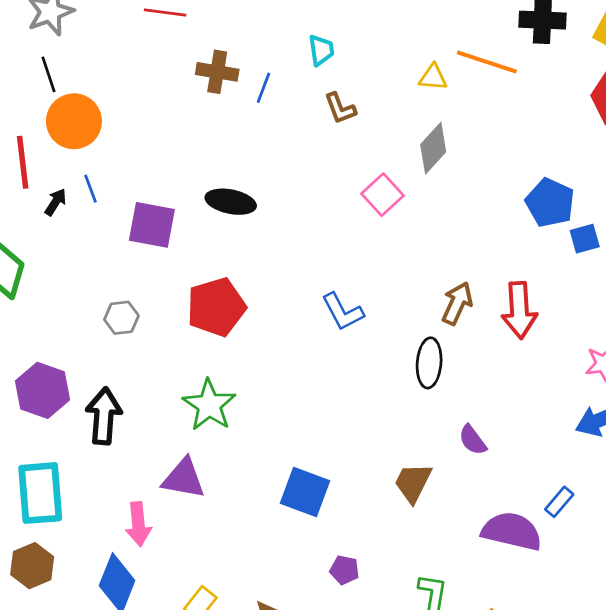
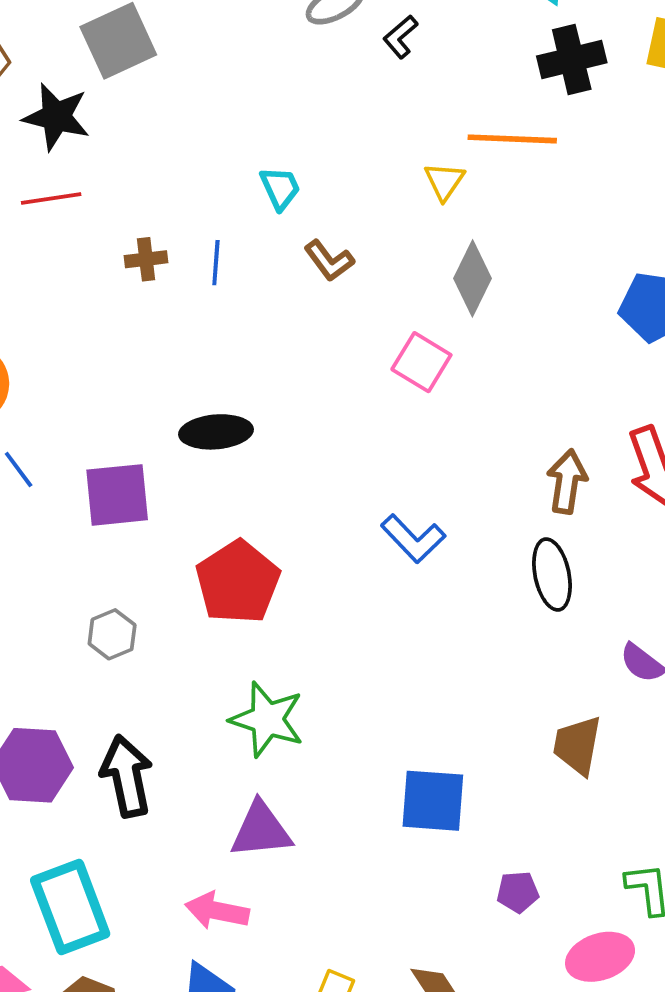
brown cross: (217, 72) -> (146, 259), size x0.7
yellow triangle: (433, 77) -> (444, 181), turned -44
pink arrow: (138, 524) -> (217, 911), turned 123

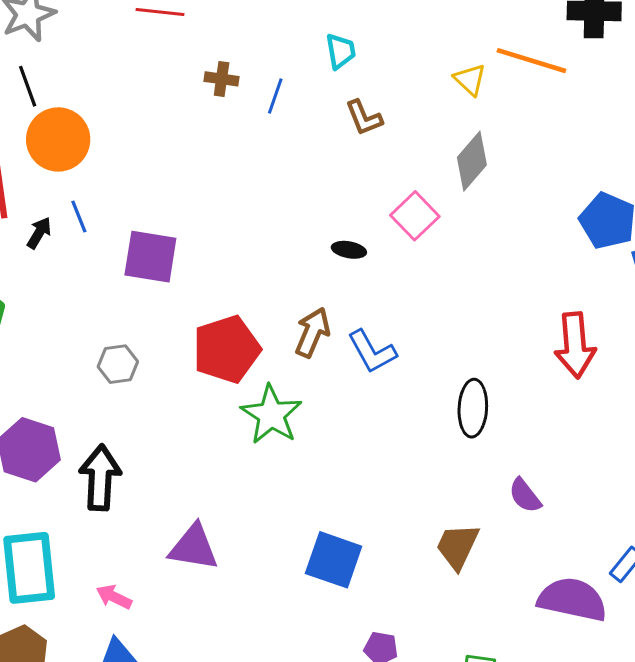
yellow triangle: (444, 181) -> (470, 80), turned -36
black ellipse: (216, 432) -> (349, 250), moved, size x0.6
brown arrow: (567, 482) -> (312, 332), moved
green star: (267, 719) -> (271, 415), moved
pink arrow: (217, 911) -> (114, 597), moved, size x0.7

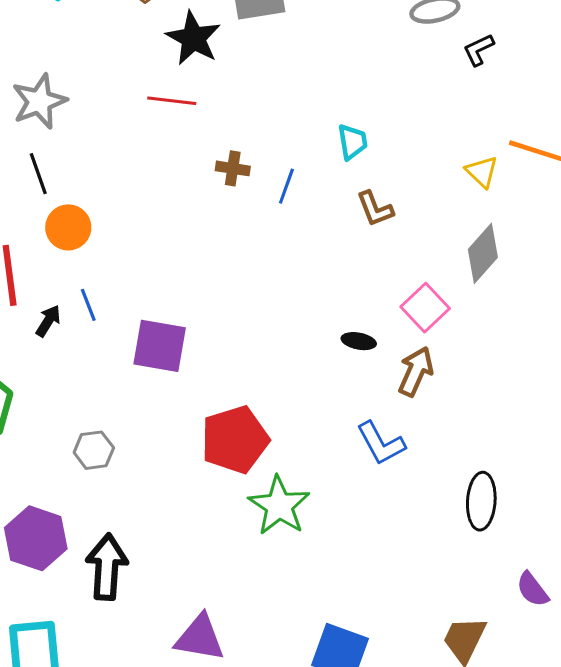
orange circle: (58, 139) -> (68, 227), size x0.7
brown arrow: (312, 332) -> (416, 371), moved
gray hexagon: (118, 364) -> (94, 450), moved

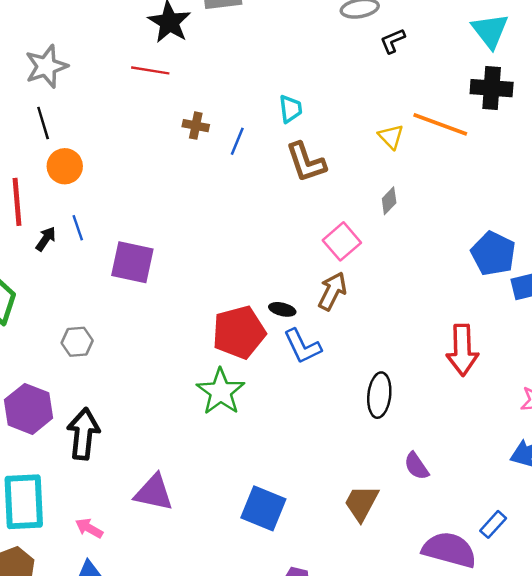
brown L-shape: (375, 209) -> (306, 162), size x1.4
gray diamond: (483, 253) -> (389, 201), size x0.6
black ellipse: (359, 341) -> (282, 309), moved
red pentagon: (235, 440) -> (239, 332), moved

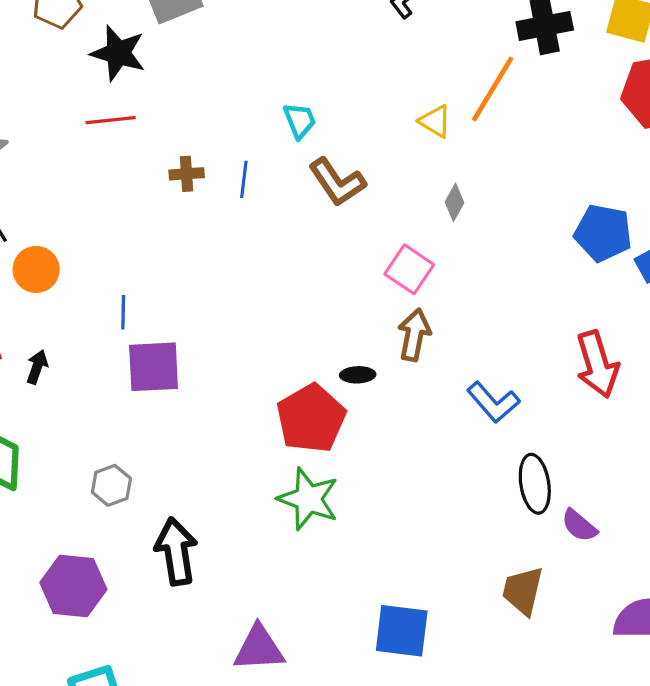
orange line: (440, 124) -> (493, 89), turned -64
blue line: (78, 228) -> (123, 312), moved, turned 35
blue L-shape: (302, 346) -> (493, 402), moved
black ellipse: (379, 395) -> (535, 484), moved
black arrow: (83, 434) -> (176, 551), moved

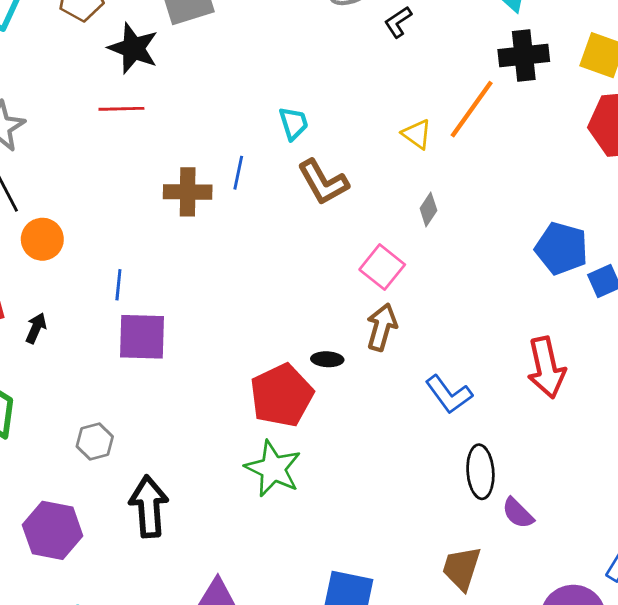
brown cross: (187, 174) -> (188, 192), moved, size x1.5

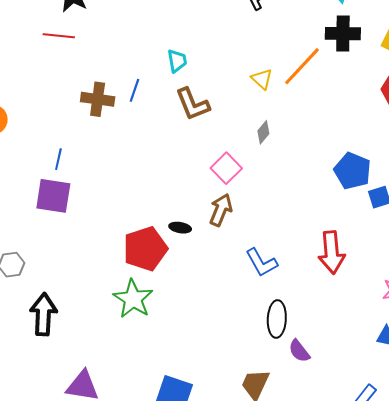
blue line: (118, 285) -> (58, 159), moved

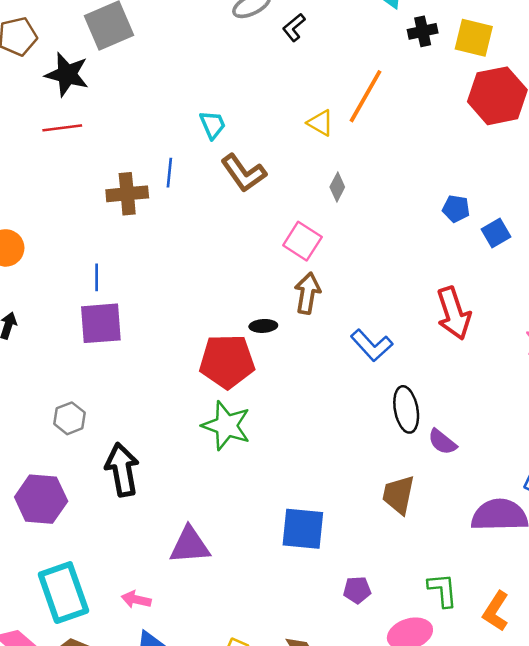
black cross: (343, 34) -> (423, 31), moved, size x0.7
blue pentagon: (352, 171) -> (456, 209), size x0.6
red pentagon: (145, 249) -> (227, 361), turned 30

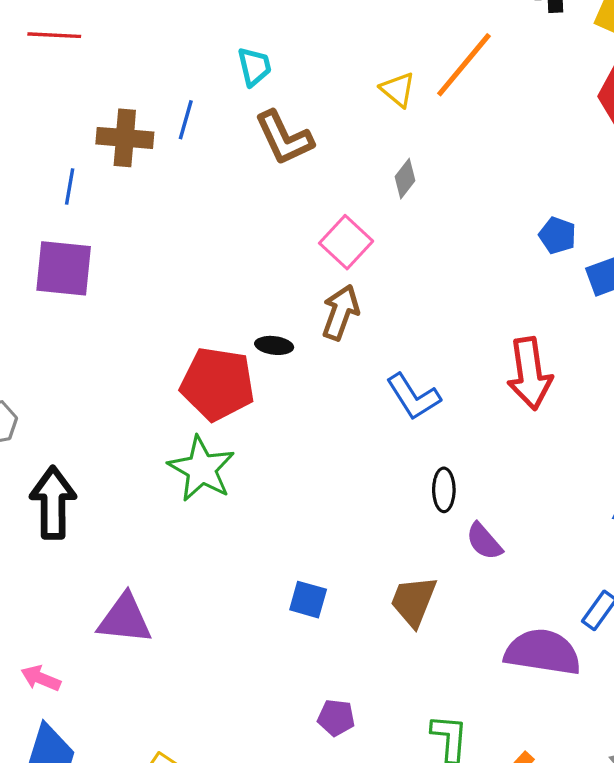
blue line: (97, 277) -> (70, 186), moved
purple square: (101, 323) -> (64, 268), moved
black ellipse: (406, 409) -> (444, 490), size x0.7
blue square: (303, 529) -> (308, 600), moved, size x0.6

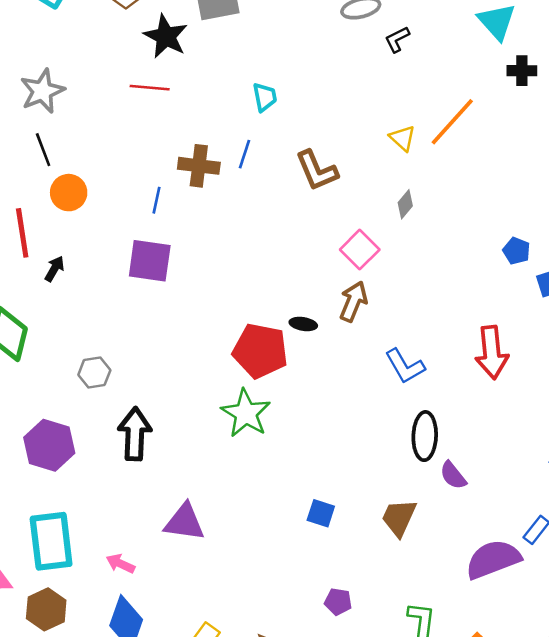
cyan trapezoid: (254, 67) -> (265, 97), moved
black ellipse: (444, 490) -> (425, 436), size x1.5
purple semicircle: (543, 652) -> (493, 559), turned -32

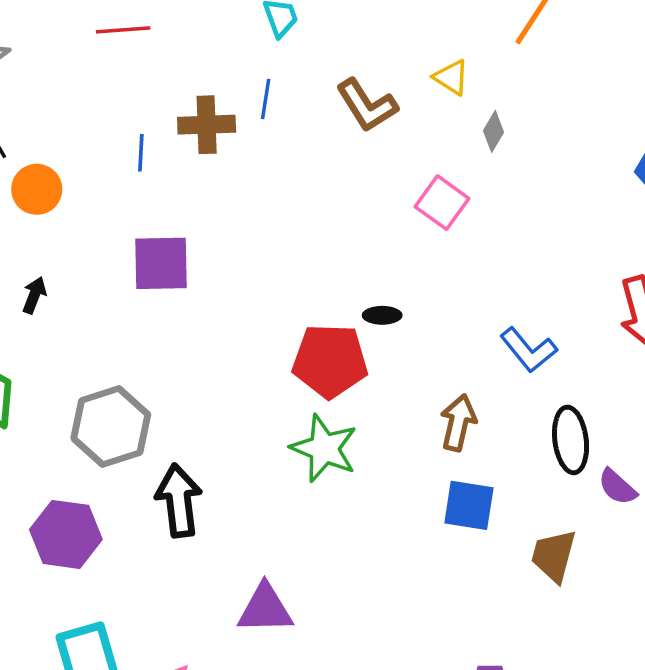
yellow triangle: (403, 138) -> (451, 77), moved
blue line: (156, 200) -> (141, 153), moved
brown arrow: (353, 301) -> (458, 423), moved
gray hexagon: (94, 373) -> (111, 426), size x1.8
blue square: (321, 513) -> (469, 505), moved, size x1.4

